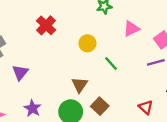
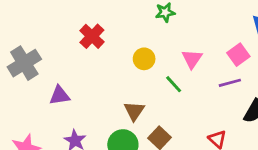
pink triangle: (131, 29) -> (192, 59), moved, turned -30
purple triangle: (20, 72) -> (60, 95), turned 42

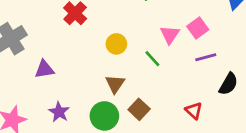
pink square: (238, 55) -> (198, 28), moved
yellow circle: (144, 59) -> (116, 44), moved

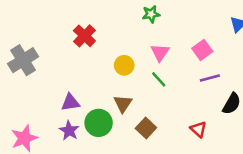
pink triangle: (170, 35) -> (160, 52), moved
purple triangle: (44, 69) -> (70, 102), moved
green circle: (104, 116) -> (99, 123), moved

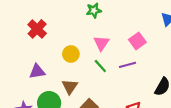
purple line: (210, 78) -> (128, 65), moved
purple triangle: (70, 102) -> (37, 71), moved

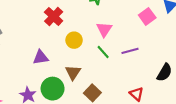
red cross: (37, 29) -> (54, 16), moved
pink square: (137, 41) -> (147, 16), moved

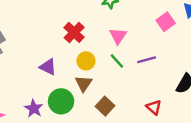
red cross: (54, 16) -> (74, 32), moved
yellow circle: (74, 40) -> (86, 61), moved
purple triangle: (41, 57) -> (48, 67), turned 35

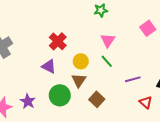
red cross: (74, 32) -> (58, 41), moved
purple line: (147, 60) -> (133, 79), moved
red triangle: (154, 107) -> (146, 102), moved
purple star: (34, 108) -> (28, 101), moved

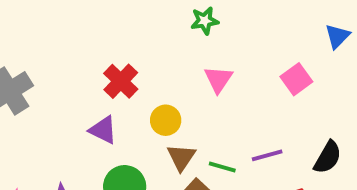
pink square: (148, 28) -> (296, 79), moved
green line: (107, 61) -> (222, 167), moved, turned -32
brown triangle: (79, 80) -> (181, 157), moved

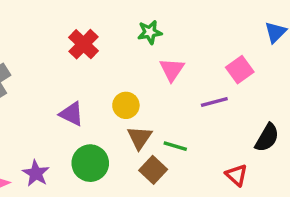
green star: (205, 21) -> (150, 32), moved
red cross: (121, 81) -> (83, 44), moved
purple line: (267, 155) -> (214, 102), moved

